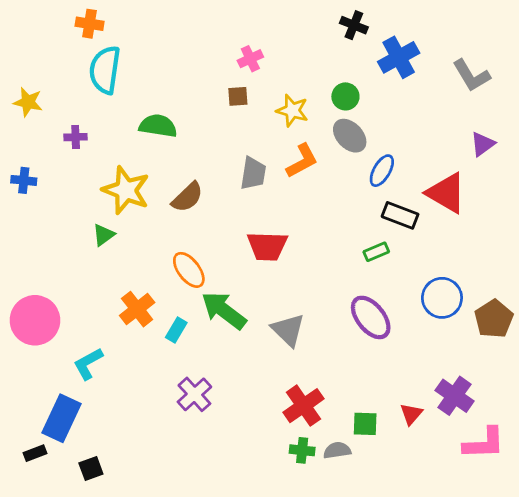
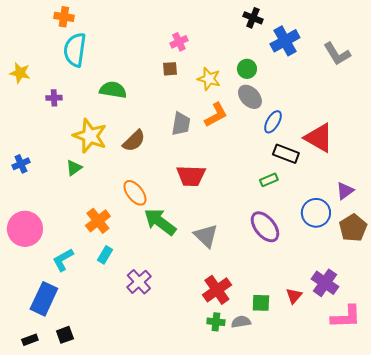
purple triangle: (483, 144) -> (345, 191), moved
blue cross: (24, 180) -> (21, 164), moved, turned -30
cyan rectangle: (176, 330) -> (105, 255), moved
black rectangle: (35, 453) -> (30, 340), moved

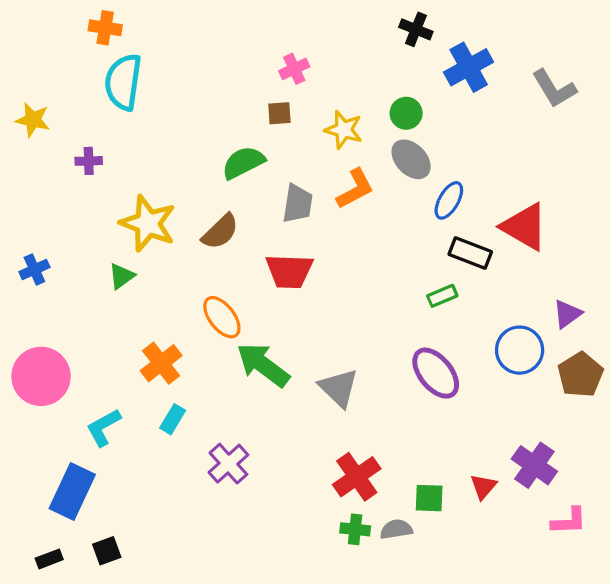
green semicircle: (113, 90) -> (243, 163), moved, turned -36
red trapezoid: (191, 176) -> (289, 271), moved
pink L-shape: (346, 317) -> (569, 521), size x0.7

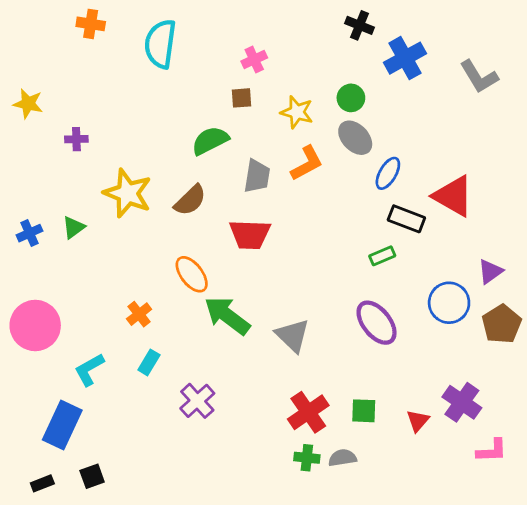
cyan semicircle: (123, 82) -> (160, 44), moved
green triangle: (122, 276) -> (74, 227), moved
orange cross: (161, 363) -> (139, 314), size x0.7
green square: (429, 498) -> (364, 411), moved

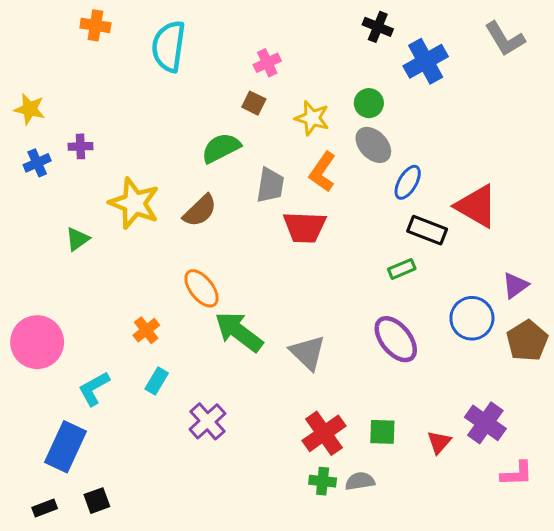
gray L-shape: (479, 77) -> (505, 39), moved
brown square: (241, 98) -> (254, 103), turned 30
orange L-shape: (307, 163) -> (323, 172), turned 153
blue cross: (29, 233) -> (37, 163), moved
red trapezoid: (250, 234) -> (305, 227), moved

